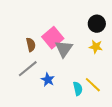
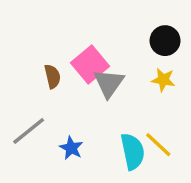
gray line: (28, 69) -> (29, 131), moved
blue star: (48, 80) -> (71, 148), moved
cyan semicircle: (78, 89) -> (133, 151), size x1.5

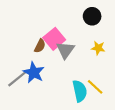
black circle: (165, 41) -> (92, 16), moved
brown semicircle: (53, 76) -> (40, 46), moved, turned 40
blue star: (71, 148) -> (34, 73), moved, size x1.5

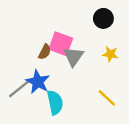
pink square: (54, 39) -> (61, 44), turned -30
cyan semicircle: (80, 91) -> (55, 102), moved

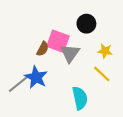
black circle: (103, 18) -> (86, 24), moved
yellow line: (107, 98) -> (102, 74), moved
cyan semicircle: (55, 102) -> (80, 98), moved

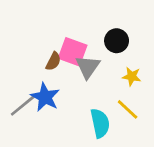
black circle: (86, 24) -> (117, 41), moved
yellow star: (105, 51) -> (132, 76), moved
yellow line: (102, 74) -> (128, 109), moved

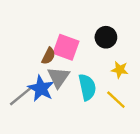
gray triangle: (88, 67) -> (58, 77), moved
cyan semicircle: (100, 123) -> (87, 87), moved

